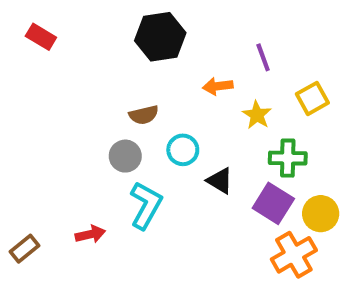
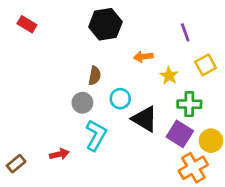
purple line: (263, 57) -> (185, 32), moved
brown semicircle: (144, 115) -> (95, 76), turned -66
black triangle: (220, 181) -> (145, 119), size x1.5

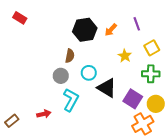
black hexagon: (105, 24) -> (85, 30), moved
orange arrow: (143, 57) -> (111, 30), moved, turned -40
green cross: (189, 104) -> (151, 74), moved

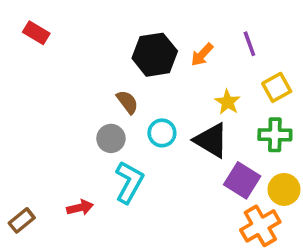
brown semicircle: (70, 56) -> (127, 102), turned -48
black triangle: (107, 88) -> (211, 140), moved

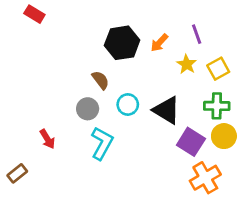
red rectangle: (36, 33) -> (34, 14), moved
yellow star: (228, 102) -> (187, 64), moved
yellow circle: (284, 189) -> (224, 136), moved
red arrow: (80, 208) -> (47, 139), moved, turned 72

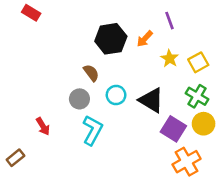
purple line: (197, 34) -> (170, 21), moved
green cross: (217, 106) -> (197, 96), turned 30

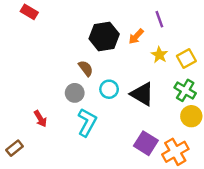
purple square: (173, 129) -> (146, 143), moved

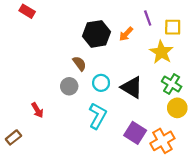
yellow star: (159, 55) -> (161, 52), moved, size x1.5
yellow square: (186, 59) -> (173, 27), moved, turned 30
cyan L-shape: (87, 122) -> (98, 116), moved

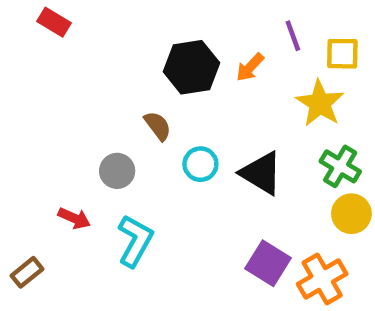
gray circle: (69, 86) -> (117, 171), moved
red arrow: (37, 110) -> (74, 218), turned -35
cyan L-shape: (98, 116) -> (135, 241), moved

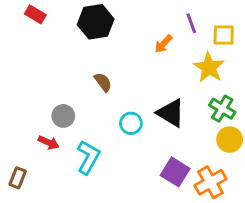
black hexagon: (191, 67) -> (96, 22), moved
cyan circle: (200, 164) -> (131, 123), moved
gray circle: (117, 171) -> (63, 116), moved
brown rectangle: (27, 272) -> (18, 178), turned -30

